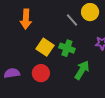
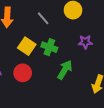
gray line: (72, 20) -> (43, 18), moved

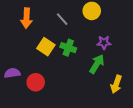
green arrow: (65, 70) -> (97, 64), moved
red circle: (23, 73) -> (36, 82), moved

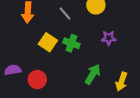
green arrow: (97, 64) -> (93, 74), moved

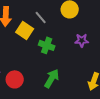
yellow square: (48, 42) -> (25, 30), moved
green arrow: (93, 74) -> (52, 78), moved

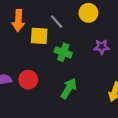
yellow square: (25, 30) -> (39, 36), turned -30
red circle: (15, 79) -> (28, 80), moved

